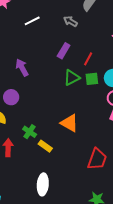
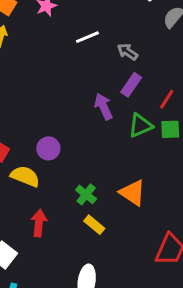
gray arrow: (70, 21) -> (128, 52), moved
purple arrow: (22, 68) -> (104, 106), moved
green cross: (30, 132) -> (86, 194), moved

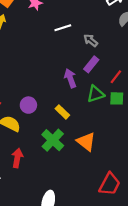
green cross: (86, 194) -> (53, 140), size x1.5
yellow rectangle: (94, 225) -> (62, 112), moved

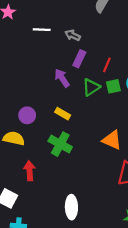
white line: (63, 28) -> (42, 30), turned 35
orange triangle: (86, 142) -> (112, 140), moved

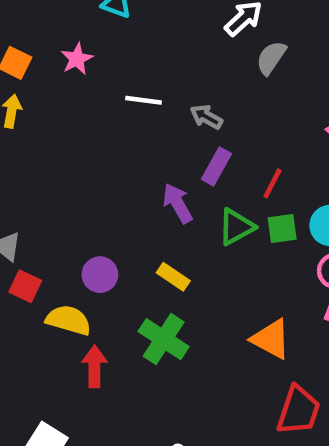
red arrow: (29, 171) -> (94, 366), moved

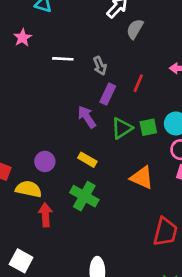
gray arrow: (206, 117) -> (100, 66), turned -138
red line: (272, 183) -> (138, 83), moved
orange triangle: (271, 339) -> (142, 178), moved

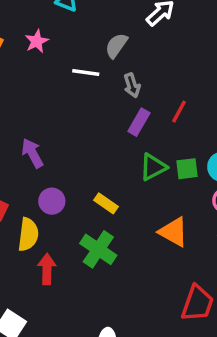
gray semicircle: (135, 29) -> (116, 46), moved
purple arrow: (87, 117) -> (32, 153), moved
yellow semicircle: (29, 189) -> (28, 234), turned 80

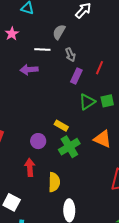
purple arrow: (32, 153) -> (29, 70), moved, turned -60
purple circle: (52, 201) -> (38, 141), moved
yellow semicircle: (28, 234) -> (54, 182), moved
green cross: (98, 249) -> (69, 147), moved, turned 30

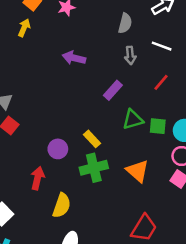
gray semicircle: (59, 32) -> (125, 23), turned 147
white line: (42, 50) -> (162, 46), moved
purple rectangle: (76, 76) -> (113, 90), moved

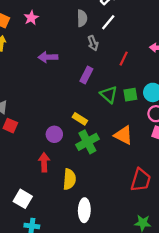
white line: (162, 46) -> (108, 22), moved, turned -56
green triangle: (133, 119) -> (109, 95), turned -48

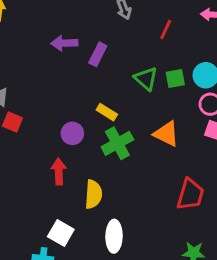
purple arrow: (48, 57) -> (64, 43), moved
purple rectangle: (86, 75) -> (98, 54), moved
white square: (23, 199) -> (61, 233), moved

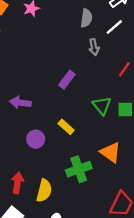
purple arrow: (64, 43) -> (20, 103), moved
green cross: (117, 143) -> (79, 169), moved
red arrow: (59, 172) -> (17, 183), moved

